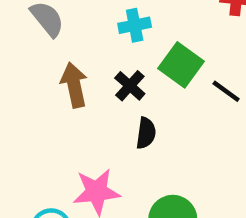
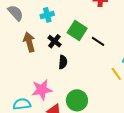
cyan cross: (135, 25) -> (47, 15), moved

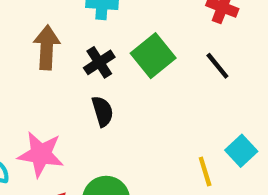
black line: (98, 41) -> (217, 66), moved
black semicircle: (63, 62) -> (103, 111), turned -40

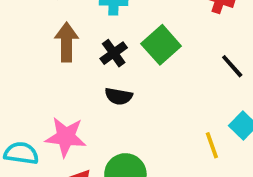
black line: (217, 66) -> (232, 66), moved
black semicircle: (103, 111) -> (119, 96), turned 120

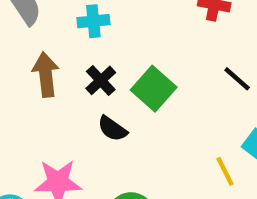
green square: (161, 45) -> (154, 89), moved
black semicircle: (119, 96) -> (112, 129), turned 32

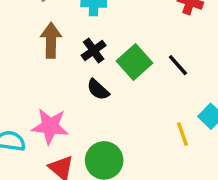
black line: (237, 79) -> (178, 65), moved

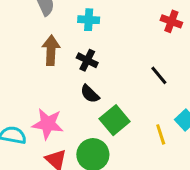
black cross: (94, 50) -> (87, 60), turned -30
green square: (134, 62) -> (115, 120), moved

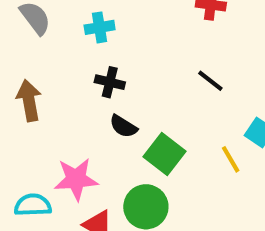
brown arrow: (51, 50) -> (29, 101), moved

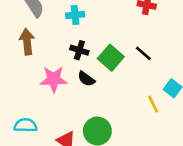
brown arrow: (29, 101) -> (27, 42), moved
green square: (165, 154) -> (111, 58), moved
pink star: (76, 179) -> (54, 79), moved

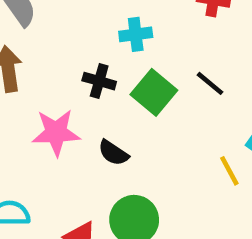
cyan cross: (75, 15) -> (136, 34), moved
black semicircle: (86, 79) -> (113, 153), moved

